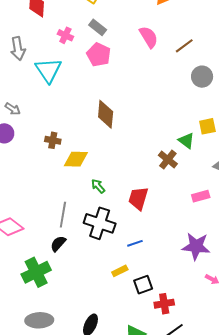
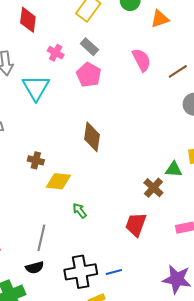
green triangle: (186, 141) -> (174, 169), turned -36
red trapezoid: (138, 198) -> (136, 225), moved
black cross: (100, 223) -> (81, 272), moved, turned -32
black semicircle: (58, 244) -> (35, 267), turned -150

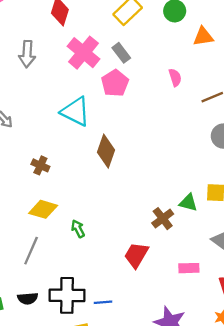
pink cross: (56, 53) -> (83, 53), size x1.8
pink semicircle: (141, 60) -> (175, 77), size x0.7
cyan triangle: (36, 88) -> (75, 111), moved, turned -44
yellow diamond: (58, 181) -> (43, 209), moved
black semicircle: (35, 267) -> (28, 298), moved

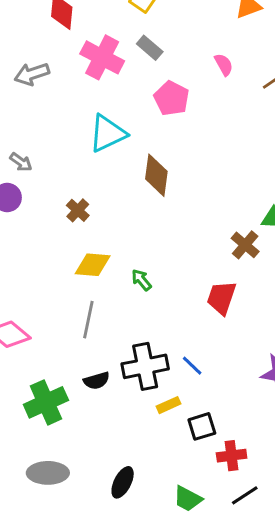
gray arrow: (27, 54) -> (32, 74), turned 80
pink pentagon: (115, 83) -> (171, 98), moved
cyan triangle: (75, 111) -> (108, 133), turned -40
brown cross: (40, 165) -> (78, 210), turned 30
blue line: (103, 302) -> (192, 366), turned 60

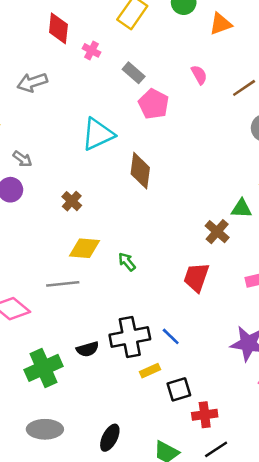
gray rectangle: (150, 48) -> (134, 73), moved
pink cross: (102, 57) -> (92, 50), moved, size x0.5
gray line: (88, 320) -> (63, 284), moved, turned 72

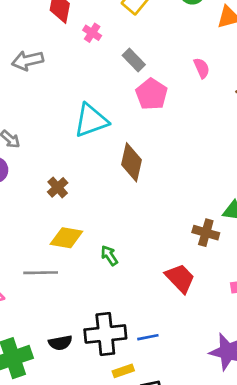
brown cross: (217, 232) -> (206, 233), turned -30
red trapezoid: (196, 277) -> (180, 278), turned 112
blue line: (171, 336) -> (148, 337), turned -60

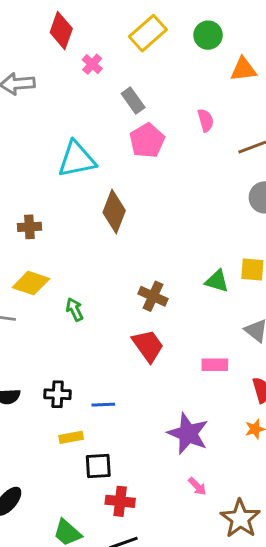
brown cross: (58, 187) -> (29, 227), turned 30
brown cross: (206, 233) -> (153, 296), moved
black cross: (105, 334) -> (58, 394), size x0.6

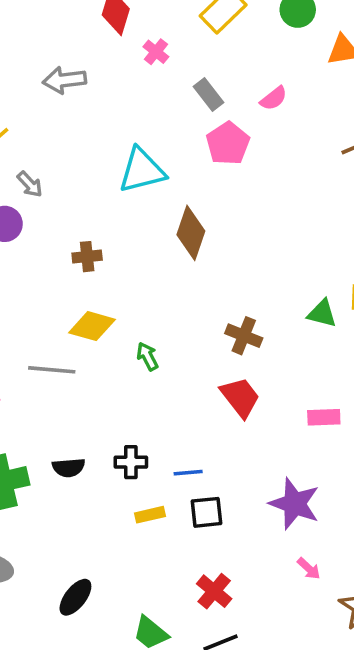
pink semicircle: (206, 120) -> (274, 98), moved, turned 70
black square: (98, 466) -> (206, 512), moved
red cross: (120, 501) -> (214, 591), turned 36

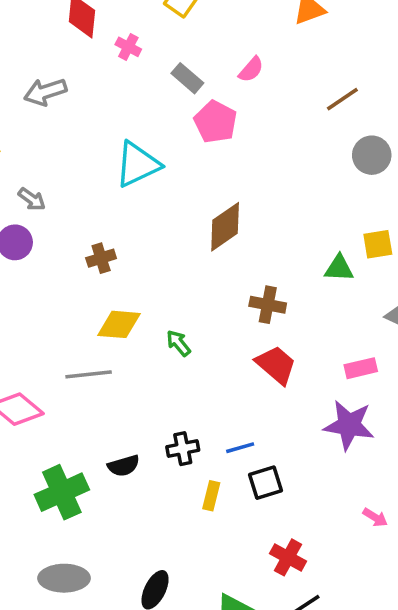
brown diamond: (191, 233) -> (225, 227), moved, turned 48
purple star: (294, 504) -> (349, 425), moved
yellow rectangle: (150, 515) -> (211, 496), turned -52

